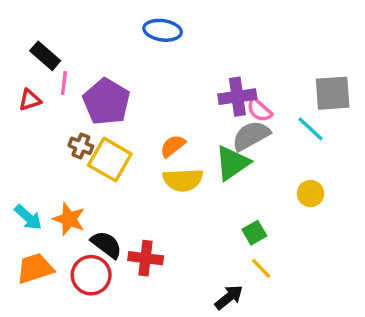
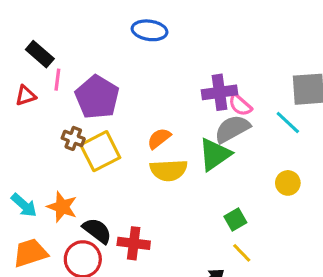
yellow square: (110, 160) -> (100, 151), turned 33

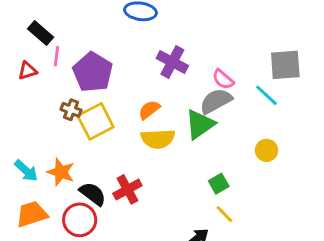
purple cross: (219, 92) -> (172, 62), moved, turned 36
red cross: (134, 243) -> (127, 189), moved, turned -36

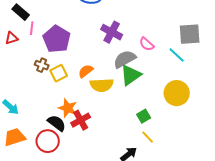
gray semicircle: (216, 101) -> (125, 59), moved
orange semicircle: (149, 110) -> (86, 71), moved
yellow square: (96, 121) -> (59, 73), size x0.7
yellow circle: (267, 150) -> (177, 93), size x1.6
orange star: (61, 172) -> (68, 108), moved

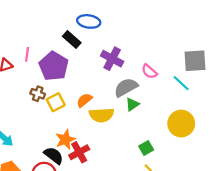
black rectangle: (21, 12) -> (72, 40), moved
green triangle: (131, 75) -> (132, 104), size x0.6
orange star: (68, 108) -> (65, 139), turned 30

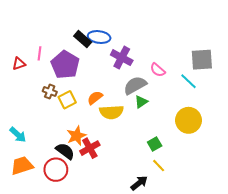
blue ellipse: (89, 21) -> (99, 37), moved

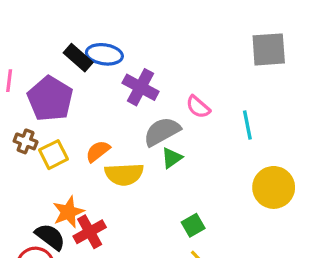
gray square: (202, 60) -> (269, 49), moved
cyan line: (189, 81) -> (247, 125), turned 36
yellow circle: (189, 120) -> (274, 187), moved

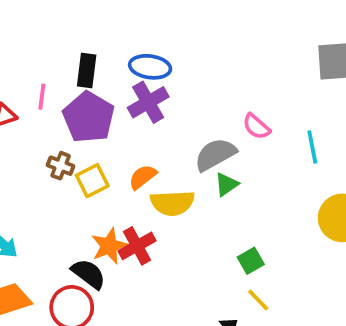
black rectangle: (78, 58) -> (87, 71), moved, turned 56
purple cross: (141, 87) -> (148, 102), moved, turned 32
red cross: (90, 232) -> (137, 246), moved

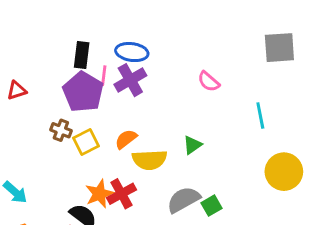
pink line: (42, 97) -> (104, 76), moved
pink semicircle: (256, 126) -> (209, 82), moved
gray semicircle: (215, 154) -> (183, 200), moved

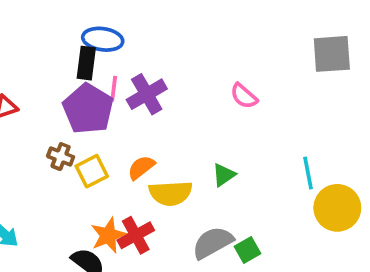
blue ellipse: (132, 52) -> (103, 39), moved
cyan line: (260, 115) -> (308, 173), moved

